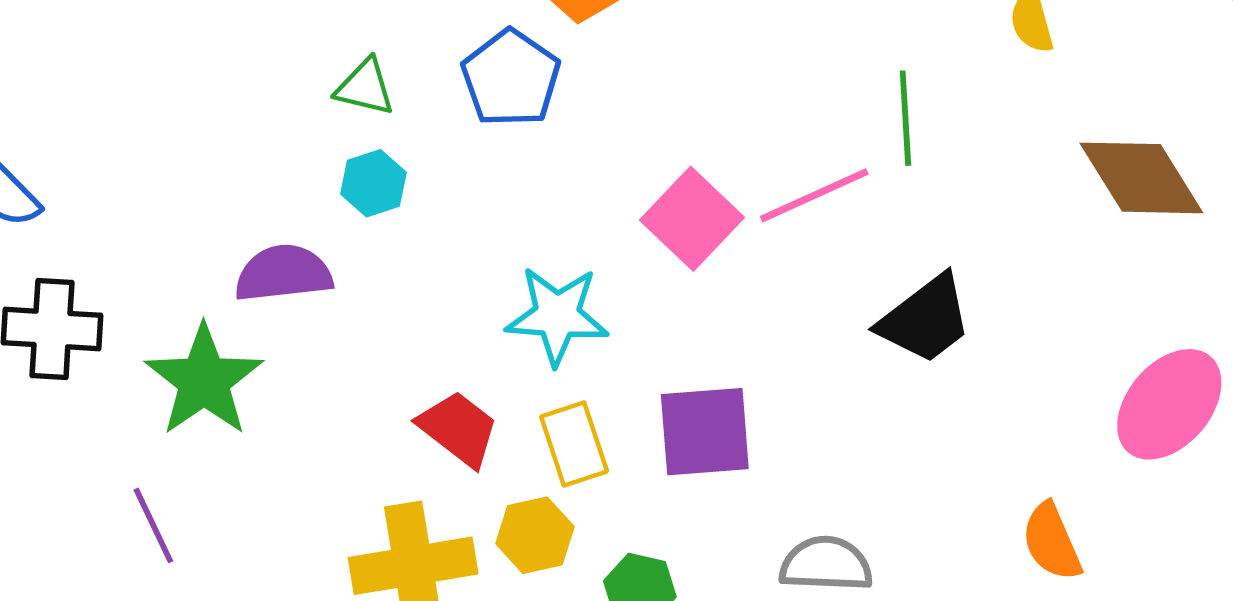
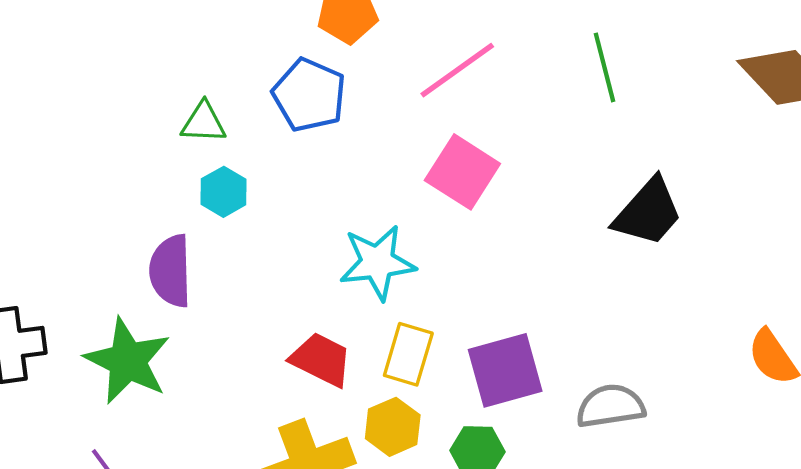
pink line: (814, 195) -> (457, 70), moved
purple semicircle: (283, 273) -> (171, 271), turned -74
purple square: (705, 432) -> (505, 370), moved
yellow rectangle: (574, 444) -> (408, 354), turned 46

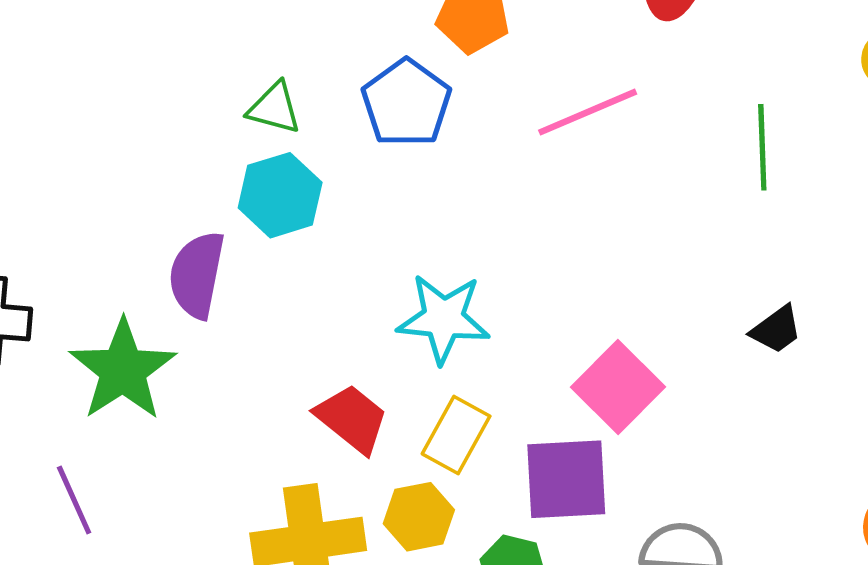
pink square: (462, 172) -> (618, 387), moved
cyan hexagon: (224, 192) -> (280, 195), size x1.4
black trapezoid: (648, 212) -> (776, 329), size x0.6

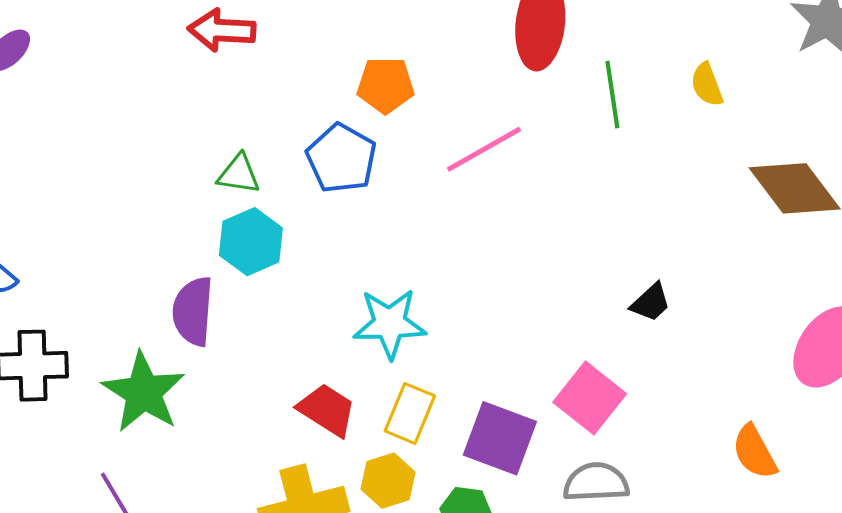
green line: (762, 147) -> (612, 95), moved
pink square: (618, 387) -> (590, 398), moved
purple square: (566, 479) -> (500, 438), turned 30

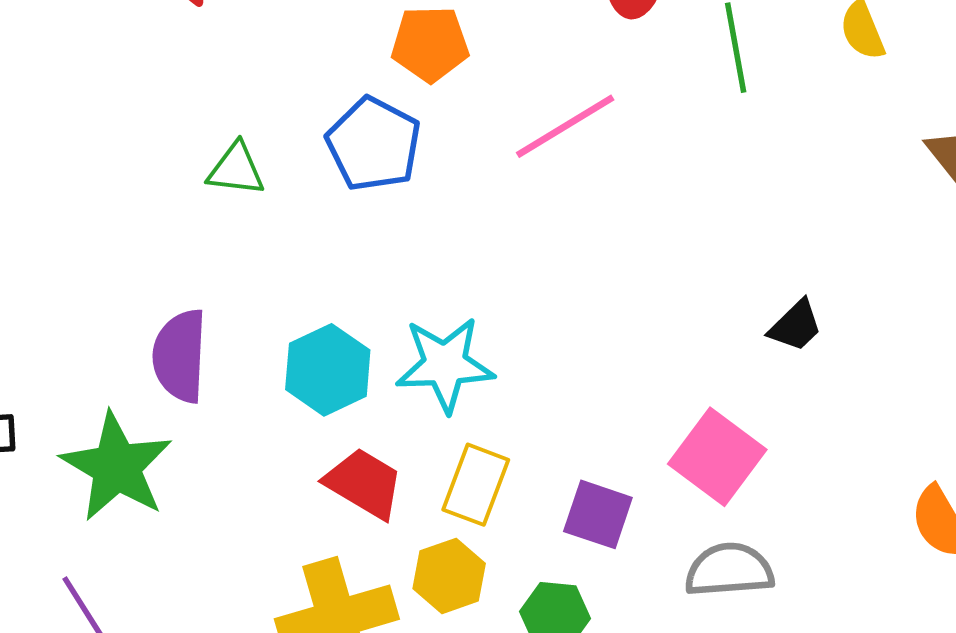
cyan hexagon: (251, 242) -> (328, 370), moved
purple square: (500, 438) -> (598, 514), size x0.7

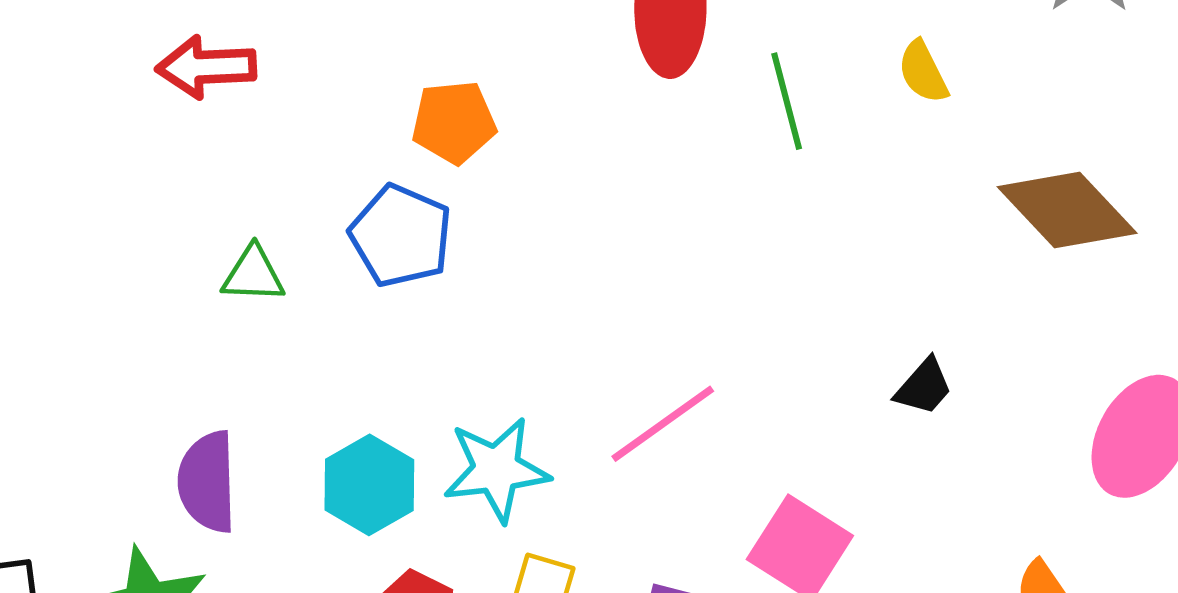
pink line: (565, 126) -> (663, 424), moved
black trapezoid: (796, 326) -> (924, 387), moved

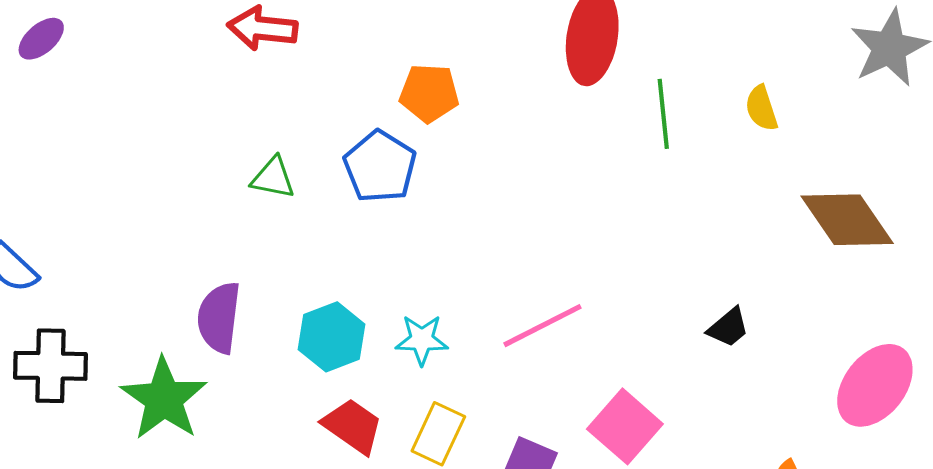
cyan star: (496, 470) -> (422, 340), size x0.7

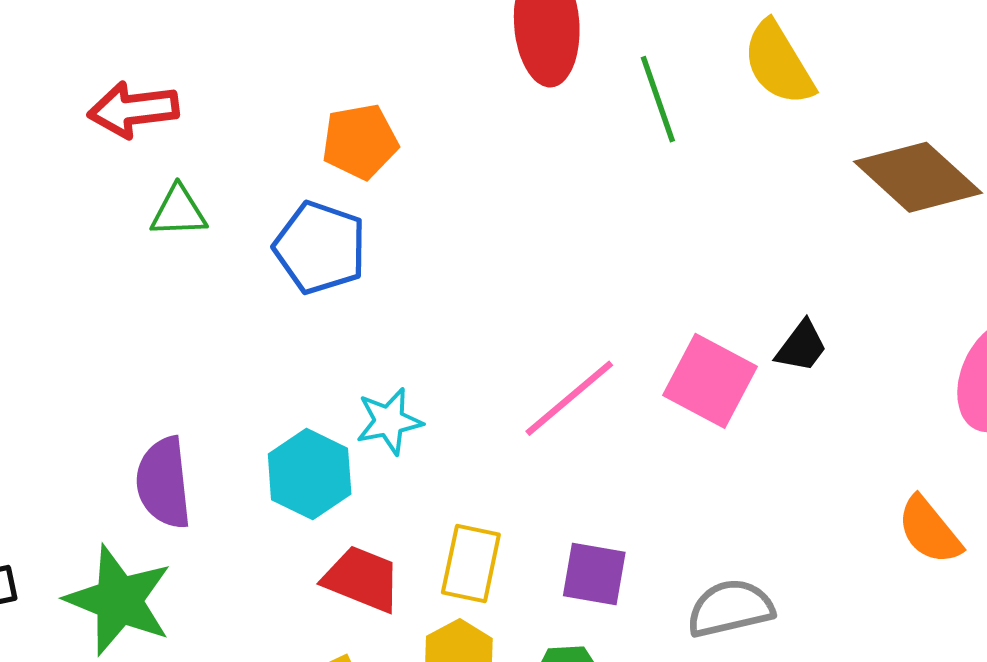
yellow semicircle: (761, 108) -> (779, 63), size x1.5
green triangle: (273, 178) -> (179, 212), moved
cyan star: (422, 340) -> (389, 421), moved
pink square: (625, 426) -> (710, 381), moved

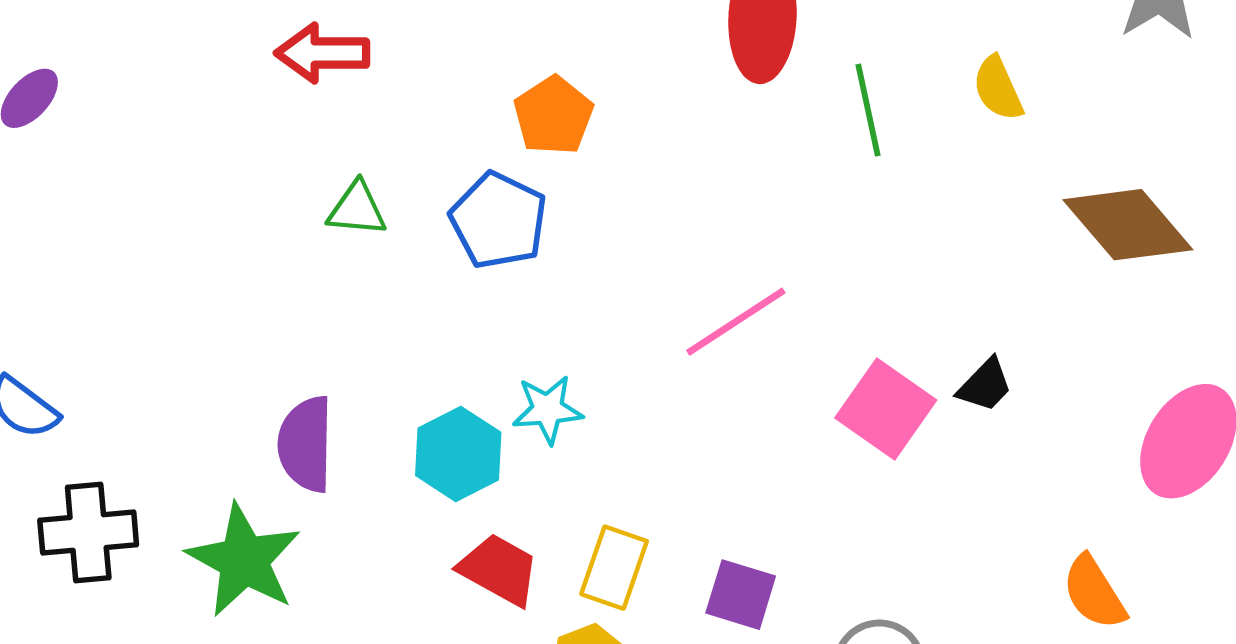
yellow semicircle: (779, 63) -> (998, 88), size x0.7
orange pentagon: (360, 142) -> (553, 116), turned -30
green triangle: (179, 212) -> (357, 209), moved
pink line: (569, 398) -> (736, 322), moved

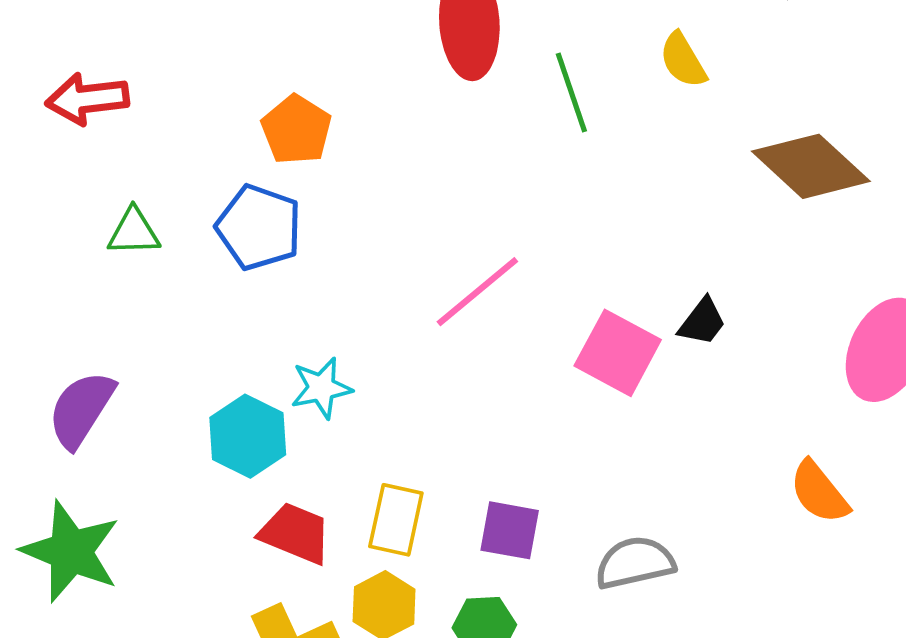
purple semicircle: (306, 444) -> (81, 409), moved, turned 38

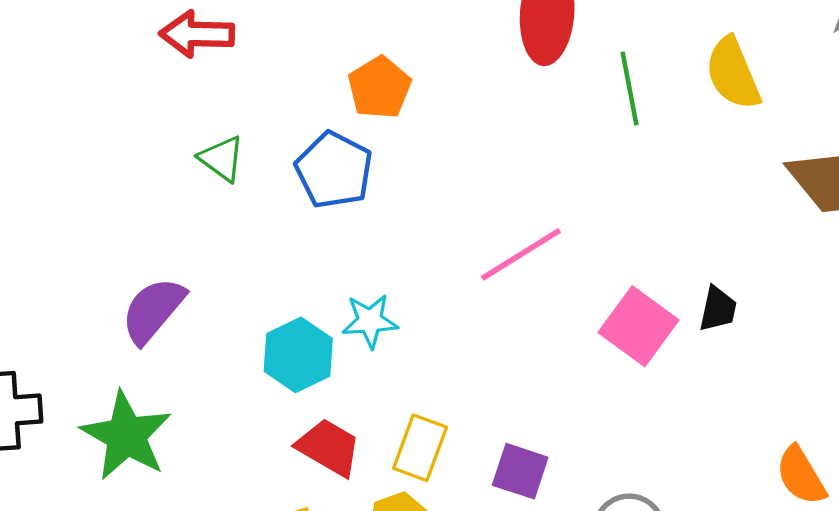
yellow semicircle: (683, 60) -> (733, 73), size x1.4
green triangle: (134, 232) -> (222, 159), turned 30
black trapezoid: (702, 322) -> (718, 309), turned -33

